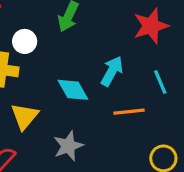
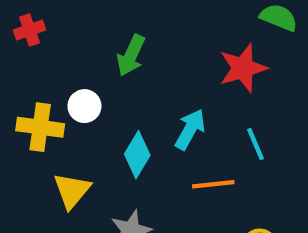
white circle: (25, 41) -> (84, 106), moved
cyan diamond: (73, 90) -> (137, 155), turned 60

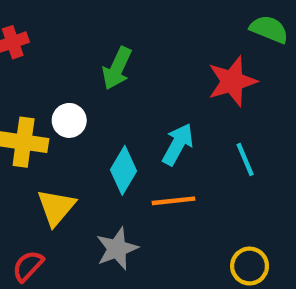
orange line: (213, 184) -> (173, 201), moved

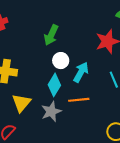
white circle: (69, 120) -> (61, 61), moved
gray star: (117, 249) -> (51, 111), moved

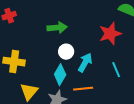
green arrow: (51, 35) -> (57, 28), turned -120

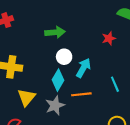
red star: (110, 34) -> (109, 38), size x0.6
cyan line: (116, 70) -> (115, 84), moved

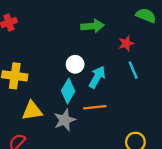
green arrow: (55, 32) -> (92, 26), moved
cyan line: (115, 84) -> (133, 70), moved
yellow triangle: (26, 97) -> (32, 111), turned 42

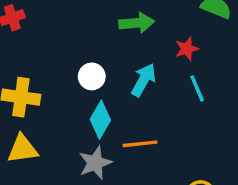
white circle: (75, 64) -> (92, 76), moved
cyan arrow: (97, 77) -> (144, 80), moved
yellow triangle: (32, 111) -> (23, 149), moved

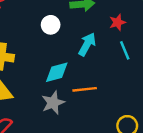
white circle: (92, 76) -> (51, 25), moved
cyan diamond: (100, 120) -> (57, 72), turned 45

